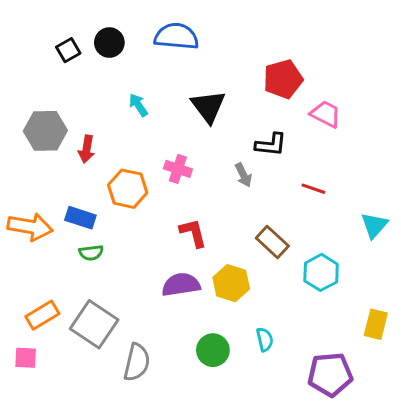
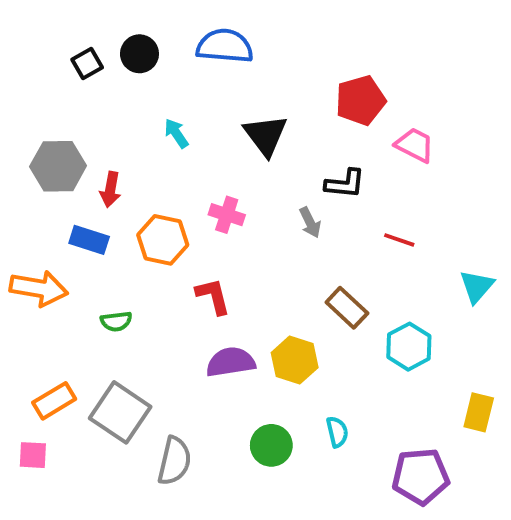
blue rectangle: (80, 218) -> (89, 240), moved
red L-shape: (193, 233) -> (213, 296), moved

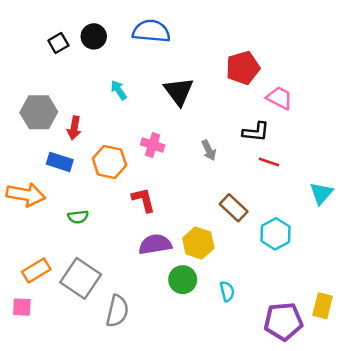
black L-shape: (345, 184) -> (256, 132), moved
yellow rectangle: (479, 412) -> (323, 306), moved
green circle: (271, 445) -> (183, 280), moved

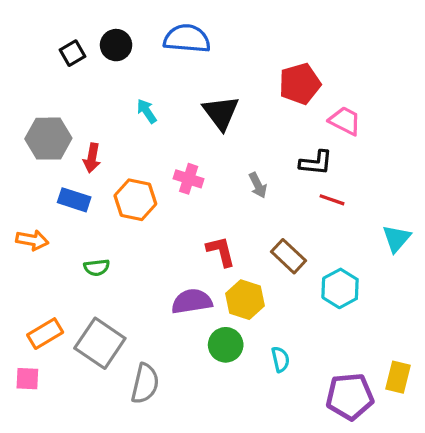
orange arrow: (26, 195) -> (32, 240), size x0.7
red L-shape: (143, 200) -> (221, 251), moved

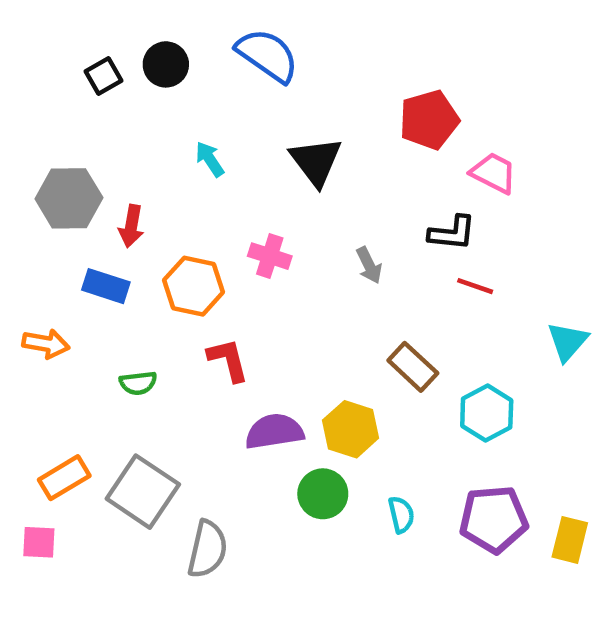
blue semicircle: (187, 39) -> (267, 55), turned 30
red L-shape: (221, 251) -> (228, 360), moved
purple pentagon: (350, 396) -> (494, 519), moved

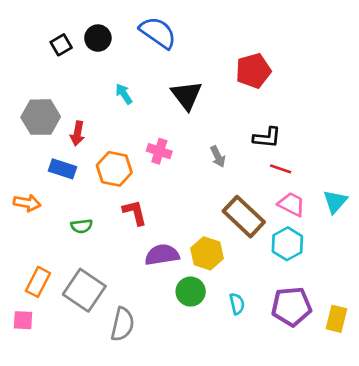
pink trapezoid: (494, 173) -> (291, 204), moved
brown rectangle: (413, 367) -> (244, 217), size x1.4
orange rectangle: (64, 478) -> (38, 282), turned -32

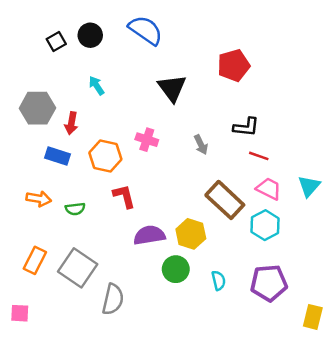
cyan arrow: (124, 94) -> (97, 86), moved
orange arrow: (27, 203) -> (39, 199), moved
yellow rectangle: (336, 319) -> (313, 317), moved
pink square: (23, 320) -> (20, 313), moved

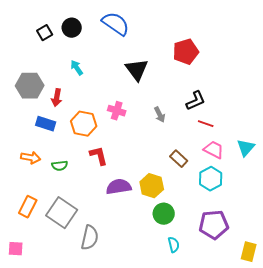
black L-shape: (246, 127) -> (196, 101), turned -30
brown rectangle: (225, 200) -> (179, 159), size x0.6
green circle: (176, 269) -> (164, 214), moved
cyan semicircle: (219, 280) -> (174, 245), moved

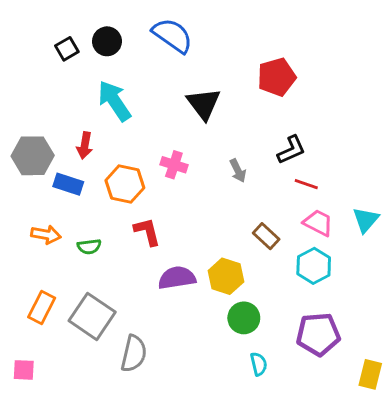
cyan arrow: (77, 68) -> (114, 101), size x1.8
gray hexagon: (30, 86) -> (33, 156), moved

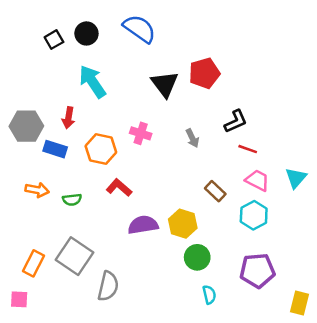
red pentagon: (277, 77) -> (204, 73), moved
red L-shape: (147, 232) -> (119, 188), turned -35
orange rectangle: (42, 308) -> (34, 263), moved

